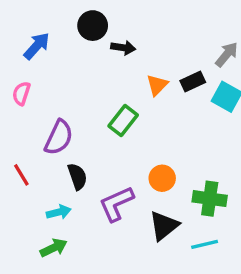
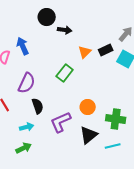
blue arrow: (37, 46) -> (23, 46), moved, turned -66

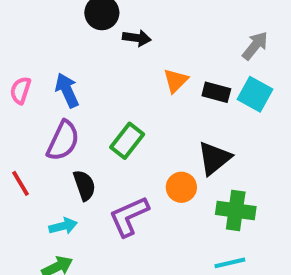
blue arrow: (23, 46) -> (67, 90), moved
black rectangle: (106, 50) -> (216, 92), moved, turned 40
green rectangle: (65, 73) -> (127, 141), moved
black triangle: (89, 135) -> (214, 158), moved

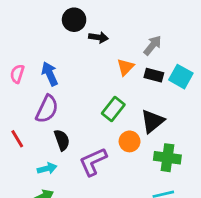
gray arrow: (255, 46) -> (153, 45), moved
green rectangle: (127, 141) -> (113, 109), moved

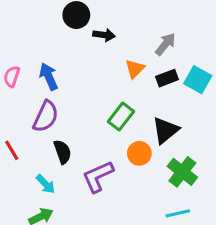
black rectangle: (154, 75) -> (167, 78), turned -36
green cross: (167, 158) -> (182, 172), turned 30
cyan arrow: (47, 169) -> (46, 184), turned 60

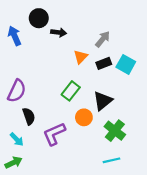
blue arrow: (49, 77) -> (15, 36), moved

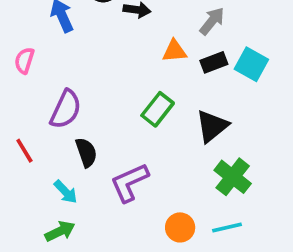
orange triangle: (81, 57) -> (174, 51), turned 40
orange circle: (84, 117) -> (180, 227), moved

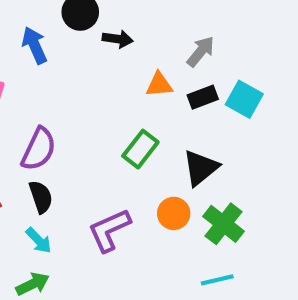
black semicircle: (86, 152) -> (41, 197), moved
orange circle: (180, 227) -> (174, 213), moved

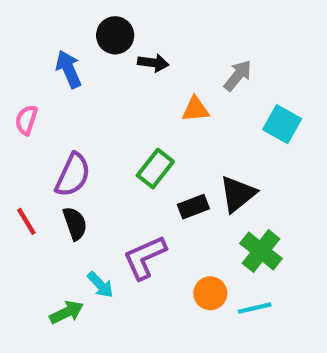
black rectangle: (203, 97) -> (193, 207), moved
green rectangle: (140, 149) -> (155, 169), moved
orange circle: (174, 213) -> (210, 293), moved
cyan arrow: (39, 240) -> (100, 285), moved

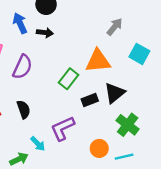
black arrow: (153, 63) -> (45, 33), moved
orange triangle: (195, 109) -> (98, 61), moved, size x1.6
purple semicircle: (73, 175) -> (22, 67), moved

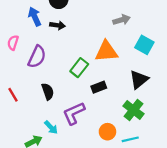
gray arrow: (115, 27) -> (122, 20), turned 35
black triangle: (115, 93) -> (139, 80), moved
black semicircle: (24, 109) -> (48, 92), moved

